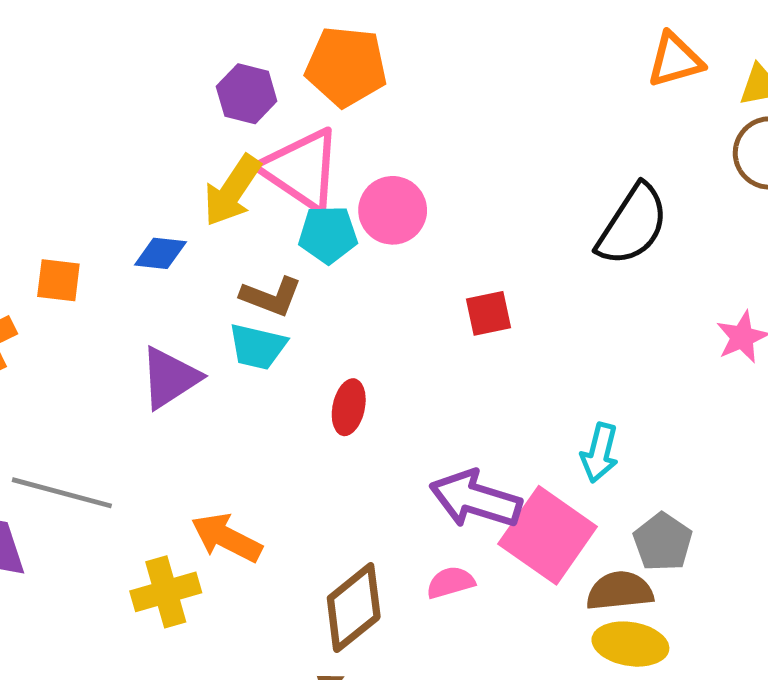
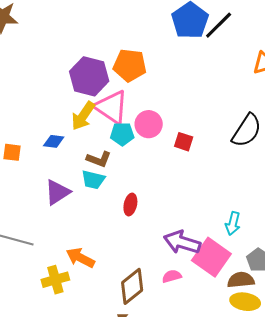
purple hexagon: (247, 94) -> (89, 76), size x1.6
red square: (489, 313) -> (184, 142), moved, turned 30

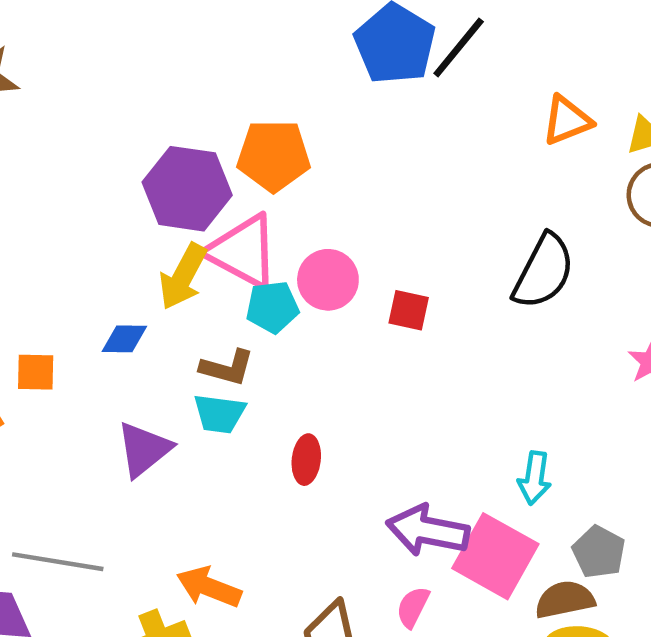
pink semicircle: (172, 276) -> (413, 607), turned -42

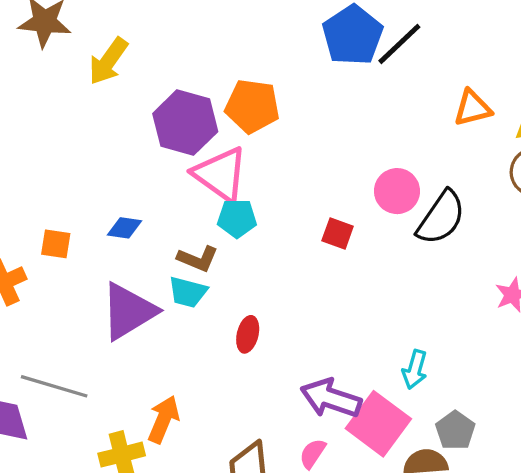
yellow arrow: (183, 277) -> (108, 61), moved
pink circle: (328, 280) -> (397, 191), moved
purple triangle: (144, 449) -> (128, 311), size x1.4
orange arrow: (209, 587) -> (163, 419), turned 84

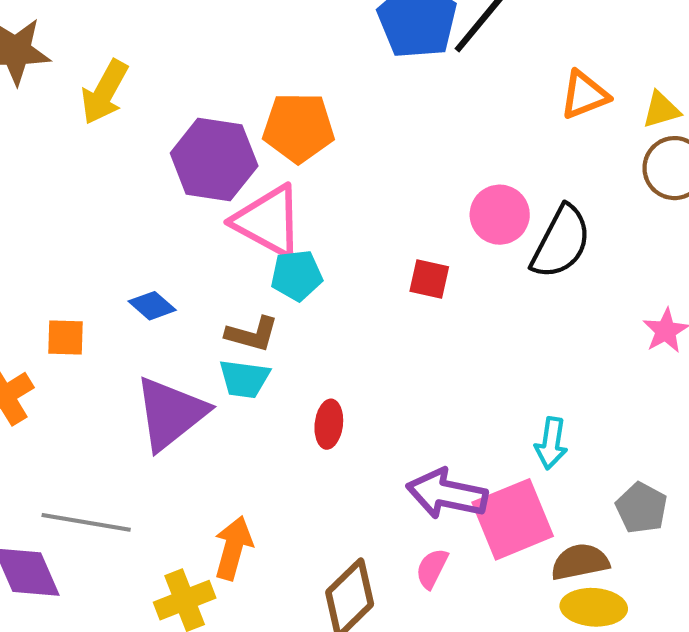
blue diamond: (124, 228) -> (152, 306), turned 40
pink square: (378, 424) -> (513, 519), turned 38
gray pentagon: (455, 430) -> (641, 508), moved

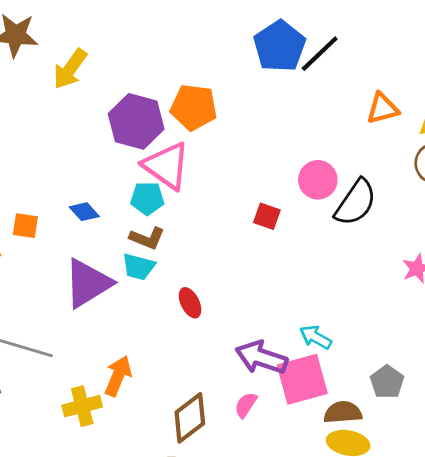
cyan pentagon: (297, 275) -> (147, 198), moved
red ellipse: (329, 424) -> (190, 303), turned -40
cyan arrow: (551, 443) -> (316, 337), moved, turned 104

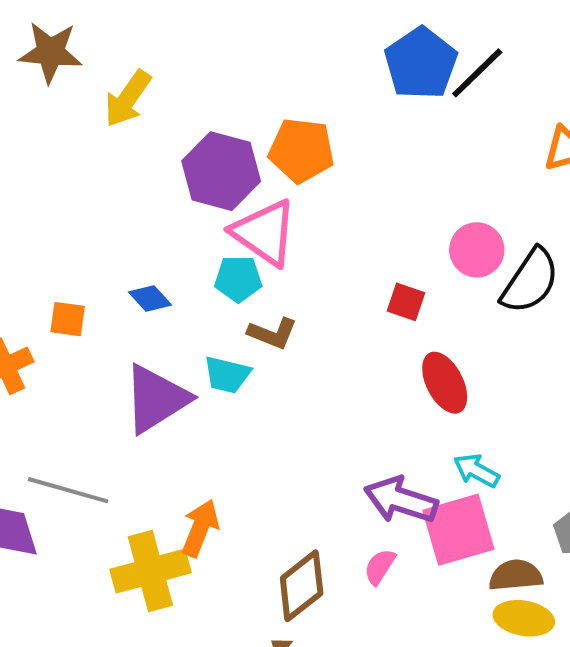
brown L-shape: (147, 238) -> (272, 333), moved
red ellipse: (190, 303) -> (445, 383), moved, size x1.4
yellow cross: (82, 406) -> (150, 571), size x1.4

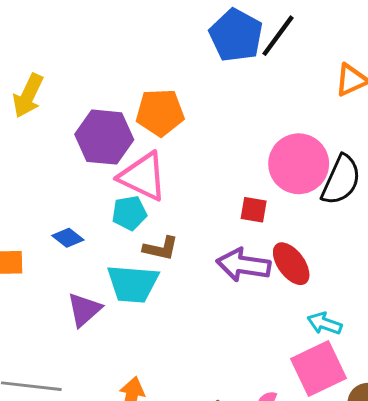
pink circle: (477, 250) -> (299, 164), size x1.5
cyan trapezoid: (227, 375) -> (133, 284), size x1.5
purple triangle: (156, 399) -> (84, 310), size x0.7
purple arrow: (401, 500) -> (243, 265), moved

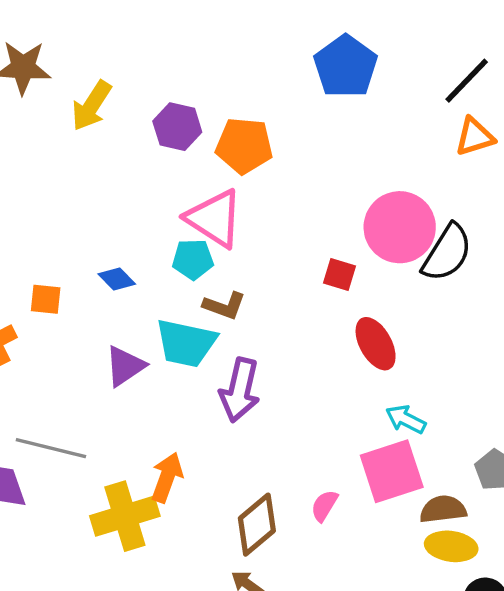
black line: (278, 36) -> (467, 81), moved
purple hexagon: (104, 137) -> (177, 127), moved, size x0.7
purple arrow: (243, 265) -> (240, 390), moved, turned -93

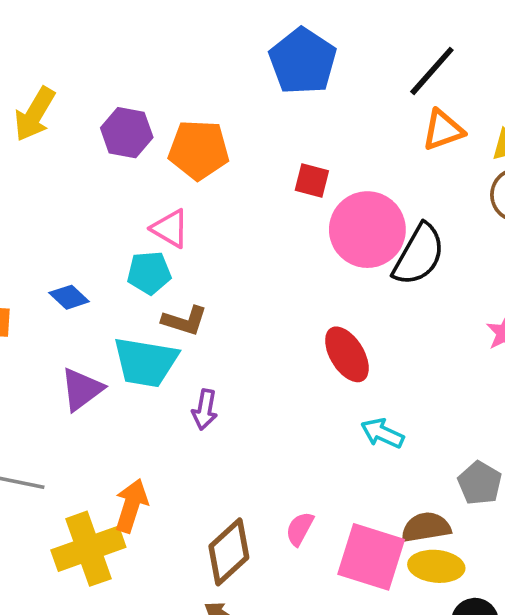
pink triangle: (214, 218) -> (170, 228), size x0.6
red square: (340, 274) -> (312, 181), moved
purple arrow: (240, 390) -> (205, 410), size x0.6
pink square: (392, 471) -> (371, 557), moved, turned 38

